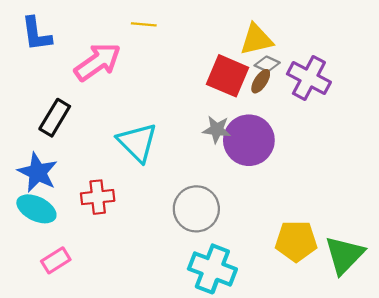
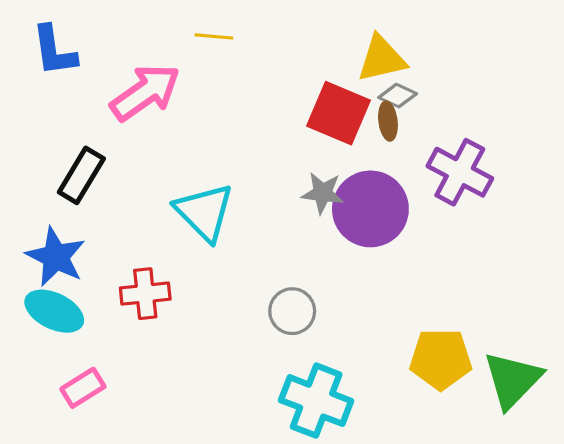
purple cross: (309, 78) -> (460, 172), moved
brown ellipse: (261, 81) -> (388, 121), turned -40
gray circle: (196, 209) -> (292, 311), size x0.7

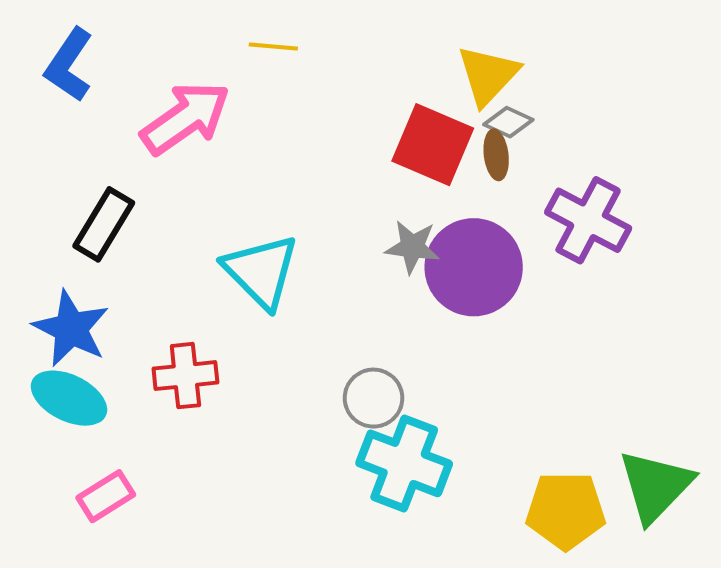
blue L-shape: (54, 51) -> (69, 65), turned 42
yellow triangle: (382, 59) -> (488, 75), turned -34
yellow pentagon: (441, 359) -> (566, 510), moved
cyan cross: (316, 401) -> (404, 463), moved

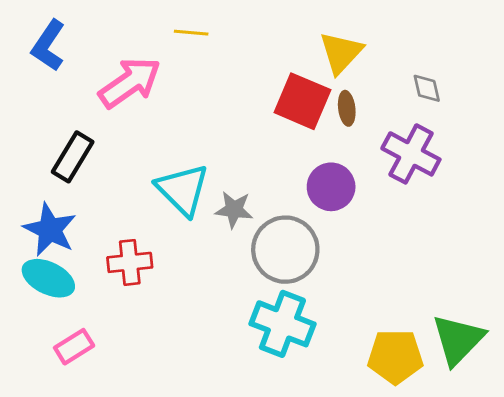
gray diamond: (508, 122) -> (427, 88), moved, turned 52
gray star: (412, 247) -> (234, 210), moved
purple circle: (474, 267) -> (331, 187), size x0.7
gray circle: (373, 398) -> (285, 250), moved, size x1.6

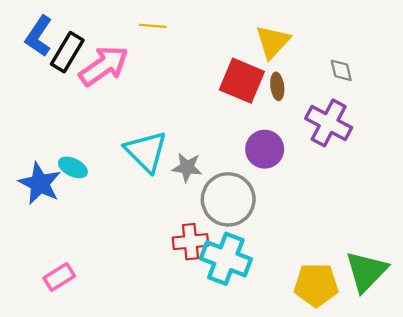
black rectangle: (73, 157) -> (67, 52), moved
red cross: (130, 262) -> (190, 242), moved
cyan ellipse: (48, 278) -> (73, 167), moved, size x0.7

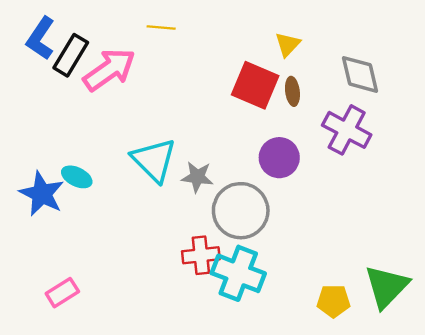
yellow triangle: (273, 42) -> (288, 44), size x0.7
gray diamond: (341, 70) -> (360, 74), size x1.6
yellow pentagon: (316, 285) -> (333, 301), size x0.7

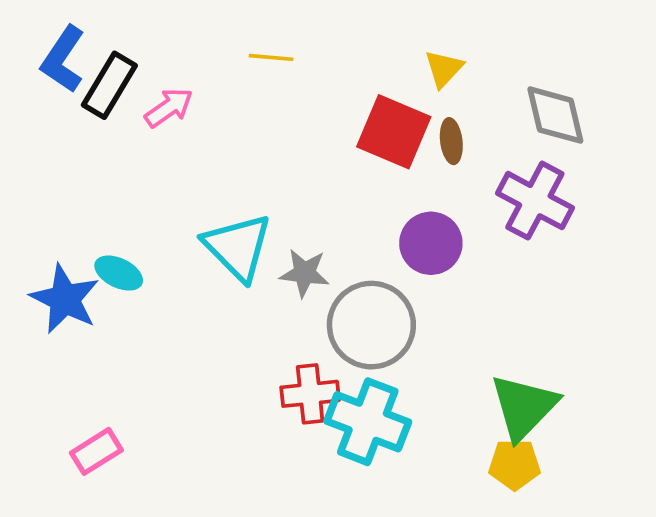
yellow line: (161, 27) -> (271, 57), moved
pink arrow: (109, 70) -> (169, 108), size x0.6
green triangle: (386, 287) -> (524, 407), moved

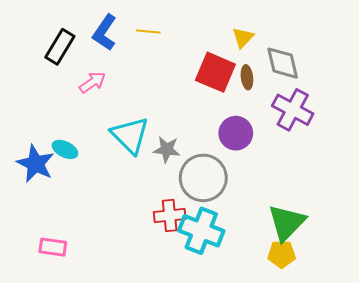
blue L-shape: (63, 59) -> (105, 33), moved
pink arrow: (169, 108) -> (92, 82), moved
gray diamond: (555, 115) -> (283, 63), moved
pink rectangle: (96, 451) -> (53, 247), turned 40

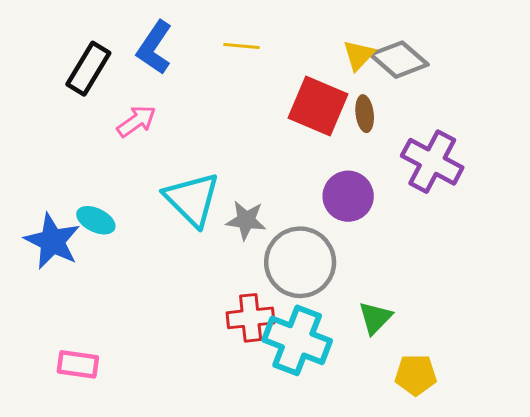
yellow line: (148, 32) -> (242, 46), moved
gray diamond: (283, 63) -> (399, 60), moved, turned -36
green triangle: (287, 223) -> (375, 318), moved, size x0.6

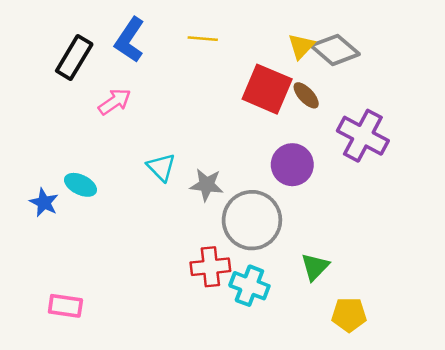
brown ellipse: (365, 114) -> (306, 95), turned -36
cyan triangle: (192, 199) -> (161, 167), size x0.6
blue star: (52, 241) -> (44, 202), size x0.6
cyan cross: (297, 340) -> (249, 286), size x0.7

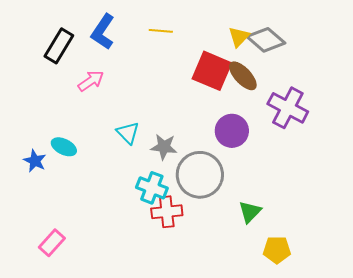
brown ellipse: (306, 95) -> (243, 76), size x1.4
cyan cross: (249, 286) -> (152, 188), moved
pink rectangle: (65, 306) -> (52, 243), turned -56

